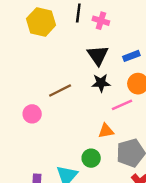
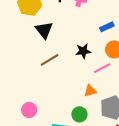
black triangle: (98, 55) -> (44, 30), moved
pink circle: (32, 114) -> (29, 110), moved

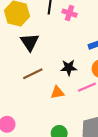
orange triangle: (90, 91) -> (57, 92), moved

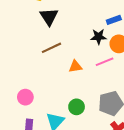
black star: (69, 68) -> (99, 37), moved

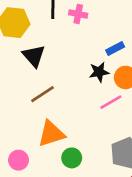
orange triangle: (75, 67) -> (51, 134), moved, size x1.6
green circle: (77, 107) -> (72, 158), moved

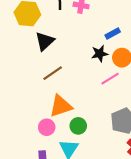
black triangle: (34, 56) -> (45, 41), turned 30
pink circle: (19, 160) -> (47, 127), moved

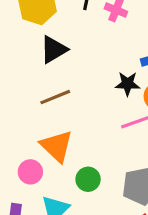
orange triangle: (61, 106) -> (57, 146), turned 50
green circle: (78, 126) -> (88, 179), moved

